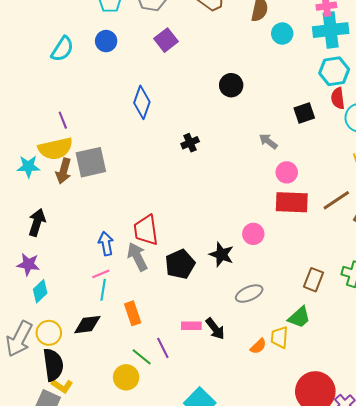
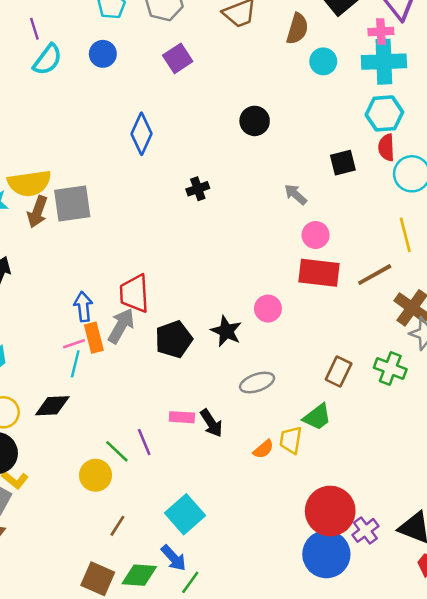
purple line: (63, 120) -> (34, 29), moved
gray arrow: (137, 257) -> (121, 326), turned 52
orange rectangle: (133, 313) -> (94, 338), moved

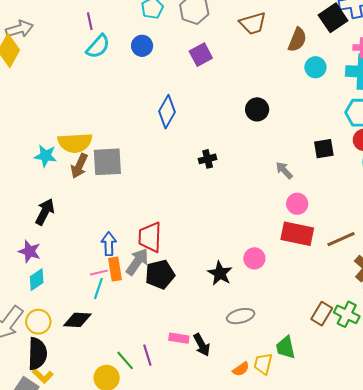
black pentagon: (174, 339) -> (160, 274), moved
brown rectangle: (339, 371) -> (322, 314), moved
green trapezoid: (317, 417) -> (286, 347), turned 110

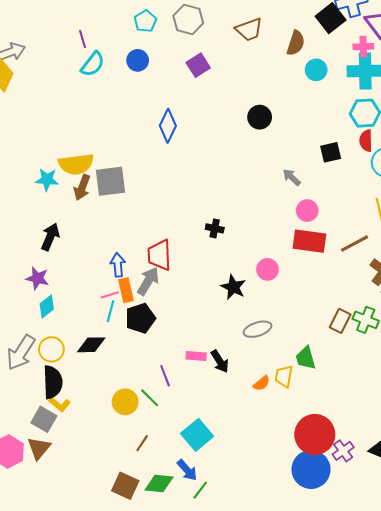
black cross: (208, 159) -> (215, 228), moved, turned 30
black pentagon: (160, 274) -> (140, 318), moved
green line: (125, 360) -> (150, 398), moved

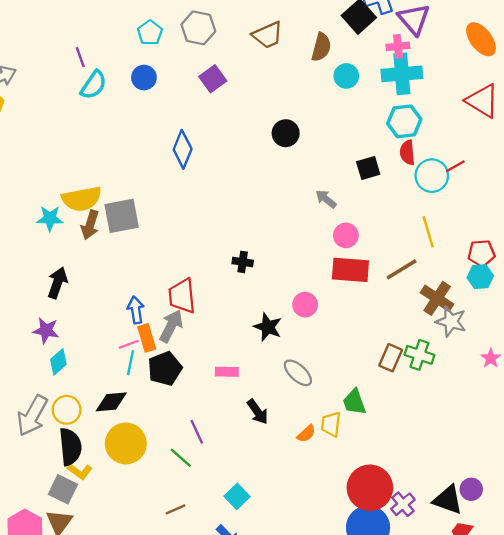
gray ellipse: (258, 329) -> (298, 373), turned 64
pink rectangle: (196, 356) -> (227, 372), moved
yellow circle: (125, 402) -> (126, 443), moved, size x1.4
cyan square: (197, 435) -> (237, 496), size x0.7
brown line: (142, 443) -> (175, 509), turned 36

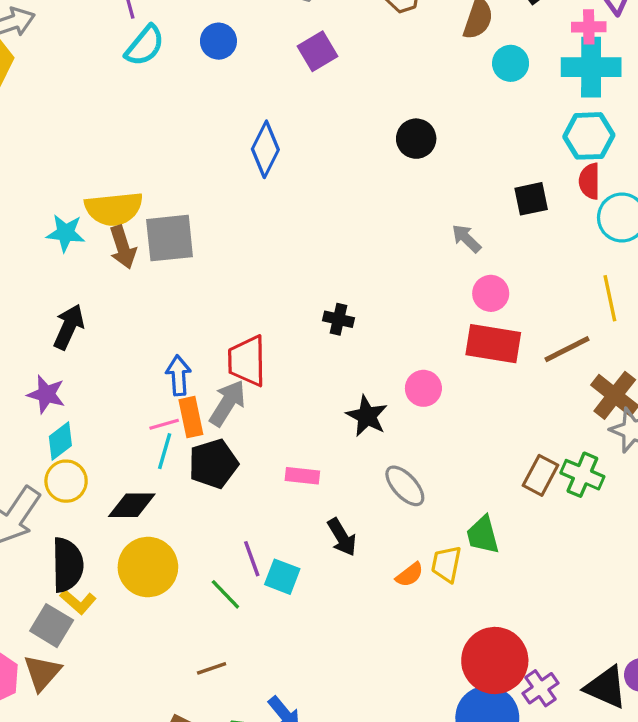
brown arrow: (90, 225) -> (123, 247), turned -40
yellow circle: (67, 410) -> (66, 481), moved
cyan square: (237, 496) -> (282, 577), moved, turned -30

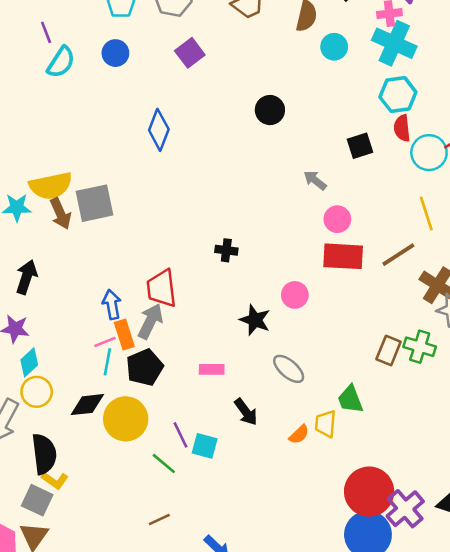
cyan cross: (591, 67) -> (394, 43), turned 30
yellow circle: (148, 567) -> (126, 419), moved
purple cross: (540, 688) -> (405, 509), size x1.4

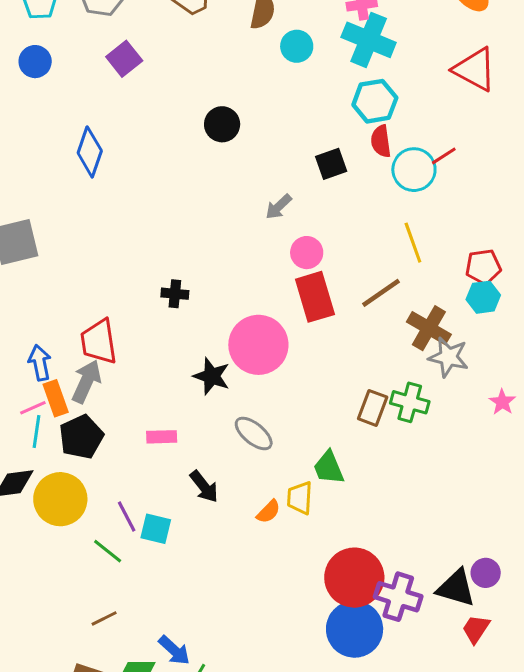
gray arrow: (315, 180) -> (279, 207), turned -80
red rectangle: (343, 256) -> (315, 297), turned 72
pink circle: (295, 295) -> (258, 345), size x1.8
purple cross: (405, 509) -> (398, 597), turned -30

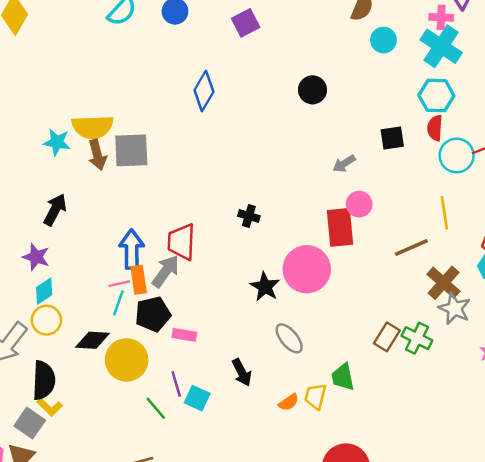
red rectangle: (315, 297) -> (340, 227), moved
blue arrow: (40, 363) -> (132, 249), size x1.4
pink rectangle: (162, 437) -> (184, 335), moved

